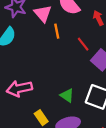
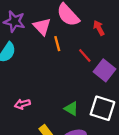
pink arrow: (19, 88) -> (22, 104), size x0.6

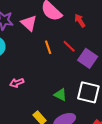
orange line: (57, 44) -> (48, 47), moved
pink arrow: (22, 104) -> (17, 83), moved

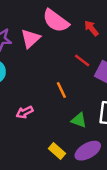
pink triangle: (29, 23) -> (30, 39), turned 42
orange line: (48, 47) -> (61, 90), moved

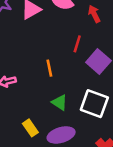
red line: (82, 61) -> (77, 44), turned 56

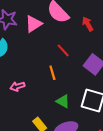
red line: (77, 44) -> (63, 50), moved, turned -56

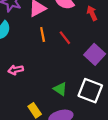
orange line: (52, 73) -> (43, 35), moved

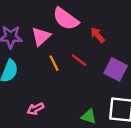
red arrow: (92, 13) -> (98, 35), moved

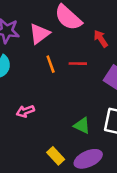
red line: (79, 60) -> (78, 64), turned -42

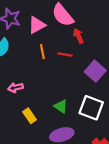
red arrow: (101, 39) -> (78, 36), moved
yellow rectangle: (56, 156) -> (30, 116), moved

